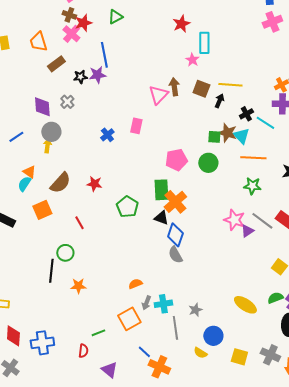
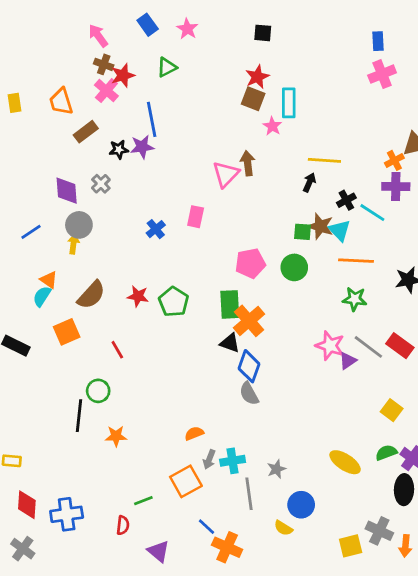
brown square: (201, 89) -> (253, 99), moved
green pentagon: (127, 207) -> (174, 302), moved
yellow square: (239, 357) -> (351, 546), moved, turned -30

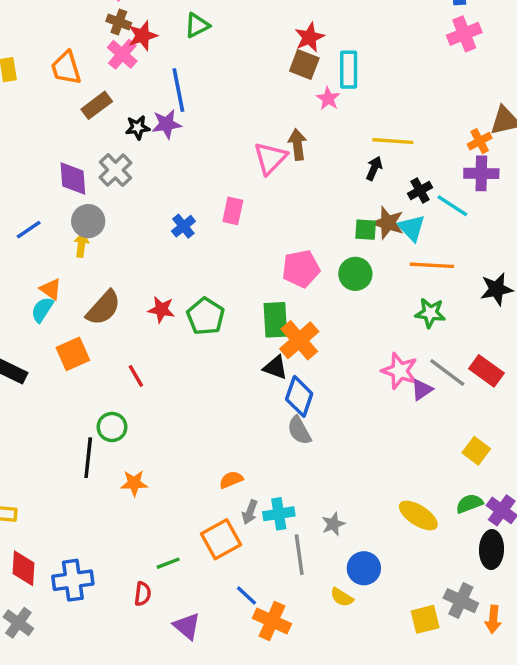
gray cross: (101, 184) -> (115, 170), size x1.4

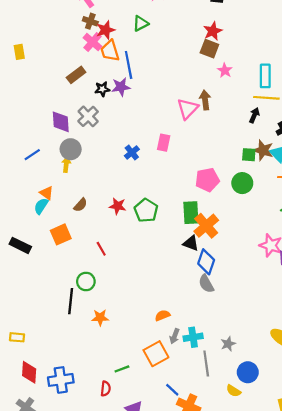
orange trapezoid: (66, 68) -> (110, 51), moved
cyan rectangle: (349, 70) -> (265, 76), moved
brown semicircle: (104, 308) -> (80, 205), size x0.6

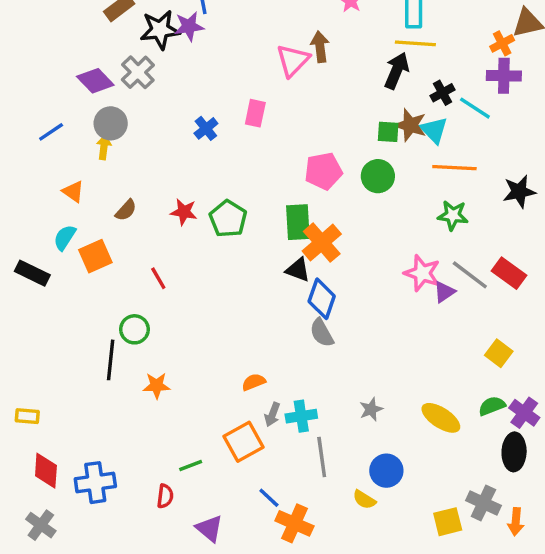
black star: (102, 89) -> (160, 30), size x1.6
black arrow: (254, 115) -> (397, 71), size x1.5
purple diamond: (61, 122) -> (95, 81), turned -40
cyan semicircle: (41, 206) -> (65, 237), moved
gray star: (228, 344) -> (371, 409), moved

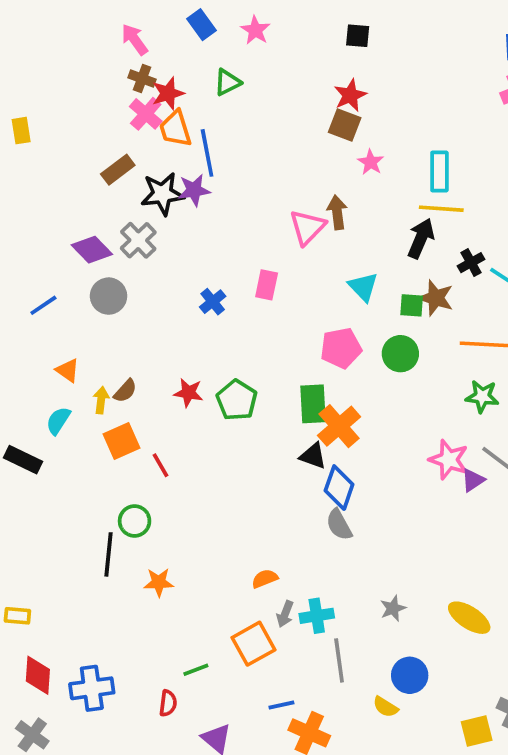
cyan triangle: (434, 130) -> (363, 287), moved
yellow arrow: (104, 147) -> (101, 400), moved
orange square: (95, 256) -> (122, 441), moved
blue line: (269, 498) -> (281, 705), turned -55

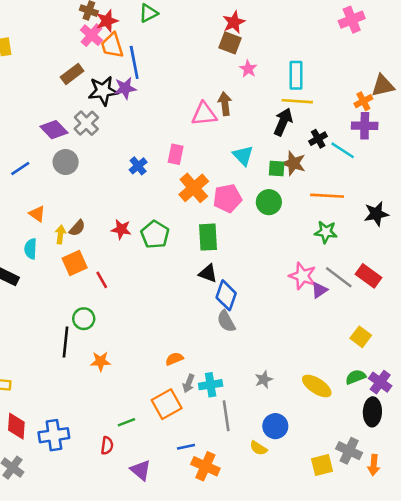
pink triangle: (307, 227) -> (204, 114), turned 40
cyan semicircle: (58, 421) -> (31, 249), turned -30
orange cross: (339, 426) -> (194, 188), moved

